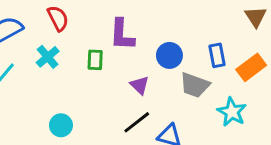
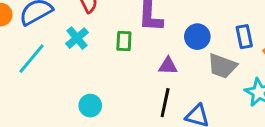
purple triangle: (140, 85) -> (168, 66), turned -42
black line: (137, 122) -> (165, 103), turned -40

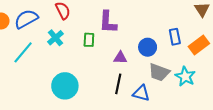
blue circle: (197, 37) -> (148, 47), moved
gray trapezoid: (222, 66) -> (159, 72), moved
cyan circle: (90, 106) -> (65, 86), size x1.6

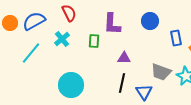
blue circle: (148, 47) -> (150, 21), moved
blue triangle: (141, 93) -> (144, 92), turned 42

